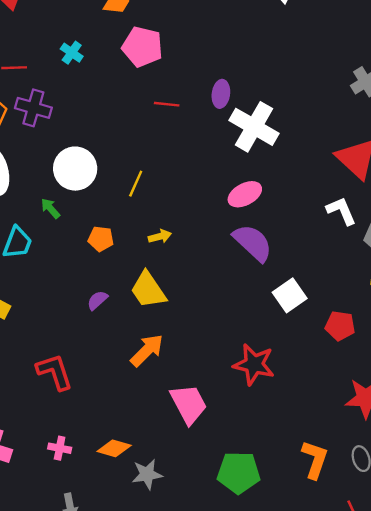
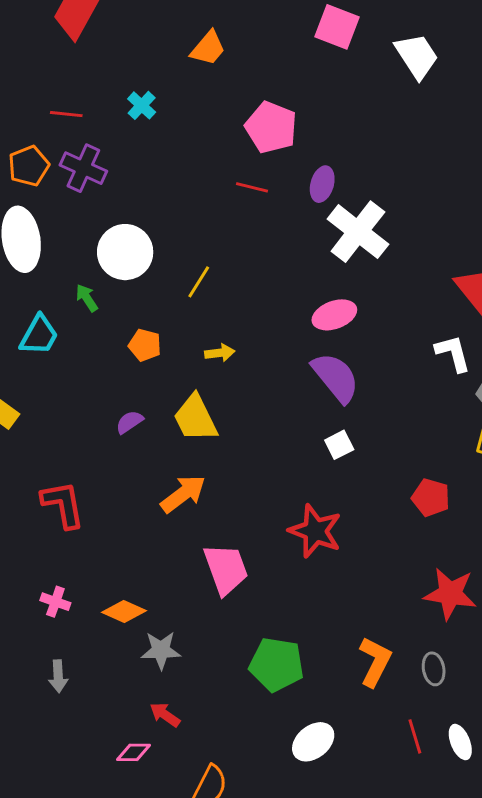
pink pentagon: (142, 47) -> (271, 127), moved
white square: (290, 295) -> (339, 445), moved, size x0.7

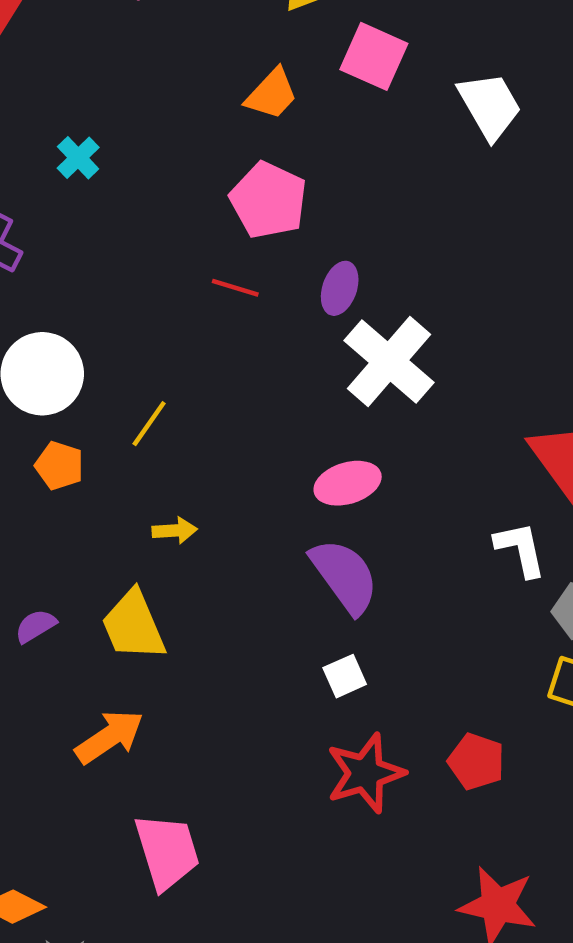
orange trapezoid: (208, 48) -> (272, 94), moved
orange pentagon: (145, 345) -> (59, 466), moved
red star: (315, 531) -> (365, 773), moved, turned 30

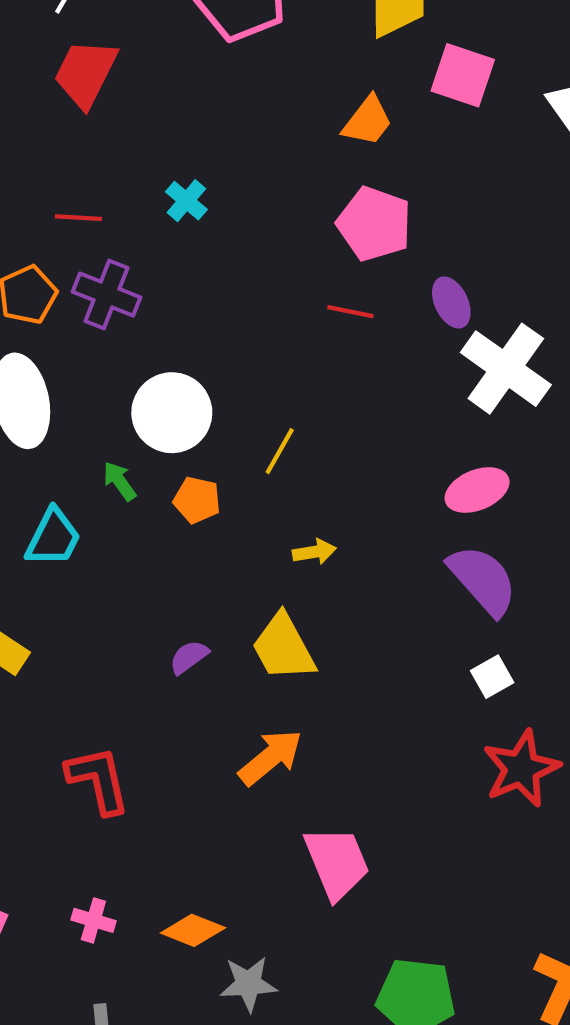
purple ellipse: (340, 288) -> (451, 302), turned -39

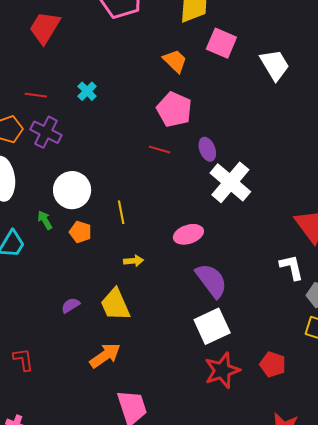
orange trapezoid: (367, 121) -> (175, 61), turned -88
yellow line: (280, 451) -> (121, 212), turned -45
pink ellipse: (477, 490) -> (188, 234), moved
white square: (492, 677) -> (212, 326), size x1.8
red L-shape: (98, 780) -> (23, 360), size x0.7

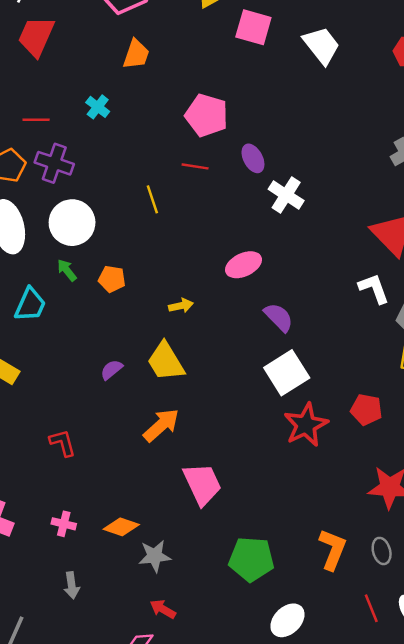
orange trapezoid: (175, 61) -> (136, 54), moved, turned 72
white cross: (230, 182) -> (286, 195), size x0.7
white circle: (72, 190) -> (72, 223), moved
yellow line: (121, 212) -> (152, 199), moved
purple semicircle: (211, 281) -> (279, 317), size x0.7

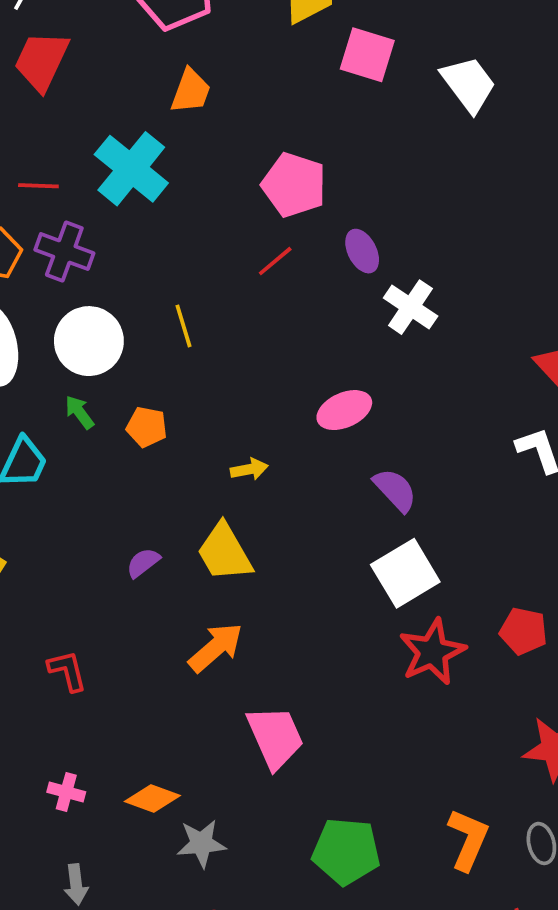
cyan cross: (98, 107) -> (131, 169), size x2.0
red line: (195, 166) -> (275, 261), turned -50
yellow line: (152, 199) -> (183, 326), moved

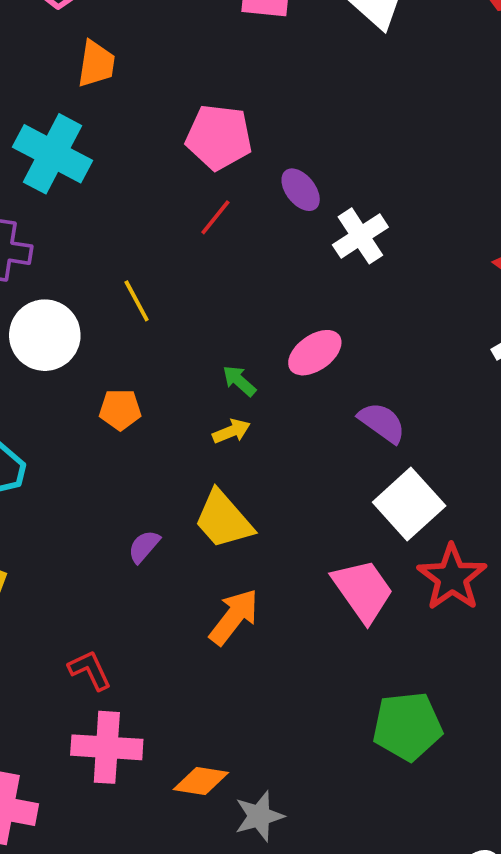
white cross: (411, 307) -> (360, 236), turned 34
green arrow: (80, 412) -> (239, 381), moved
pink trapezoid: (275, 737) -> (363, 590), moved
pink cross: (66, 792) -> (107, 747), moved, size x1.8
green pentagon: (346, 851) -> (407, 726), moved

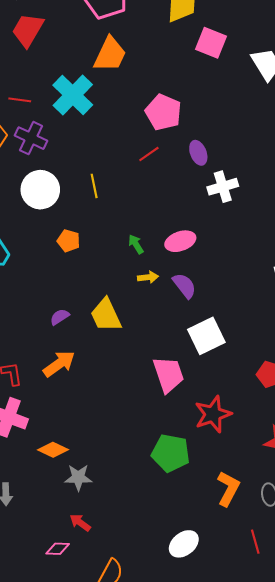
orange trapezoid: (96, 64) -> (110, 54), size x1.4
purple semicircle: (382, 423) -> (184, 286), moved
yellow arrow: (231, 431) -> (148, 277), moved
red star: (452, 577) -> (213, 414), moved
orange arrow: (234, 617) -> (59, 364), moved

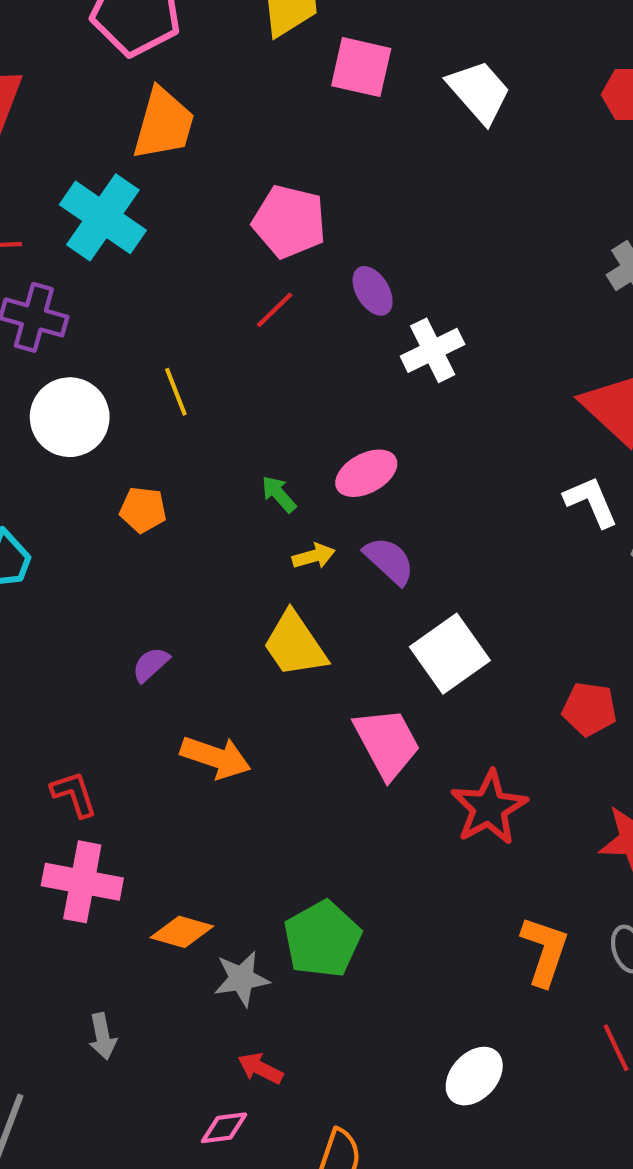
yellow trapezoid: (106, 315) -> (295, 645), moved
orange arrow: (59, 364) -> (216, 757), moved, turned 64
green pentagon: (171, 453) -> (322, 939), moved, turned -30

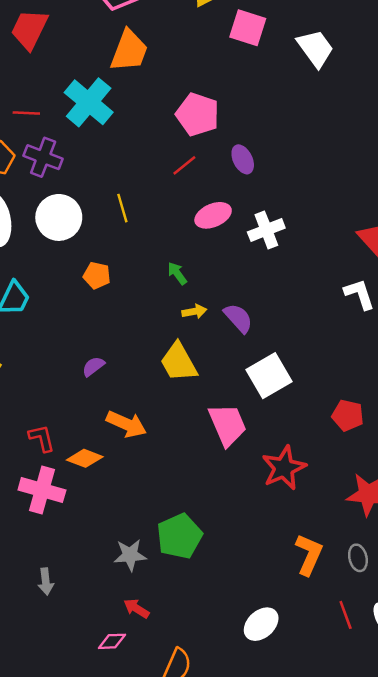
white cross: (433, 350) -> (266, 230), moved
pink ellipse: (366, 473) -> (213, 215), moved
orange diamond: (182, 932) -> (85, 458), moved

